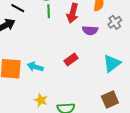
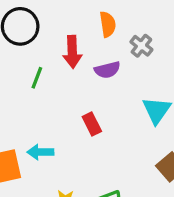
green line: (49, 11) -> (37, 78), moved, turned 40
red rectangle: (71, 60) -> (92, 124), turned -64

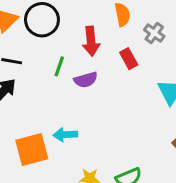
purple semicircle: (107, 70) -> (86, 80), moved
red rectangle: (92, 124) -> (129, 59), moved

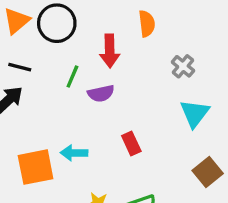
gray cross: (154, 33) -> (183, 66), moved
red rectangle: (129, 59) -> (131, 143), moved

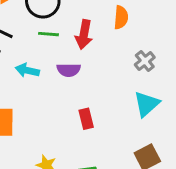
green line: (72, 76) -> (49, 34), moved, turned 60
cyan arrow: (74, 153) -> (27, 70), moved

